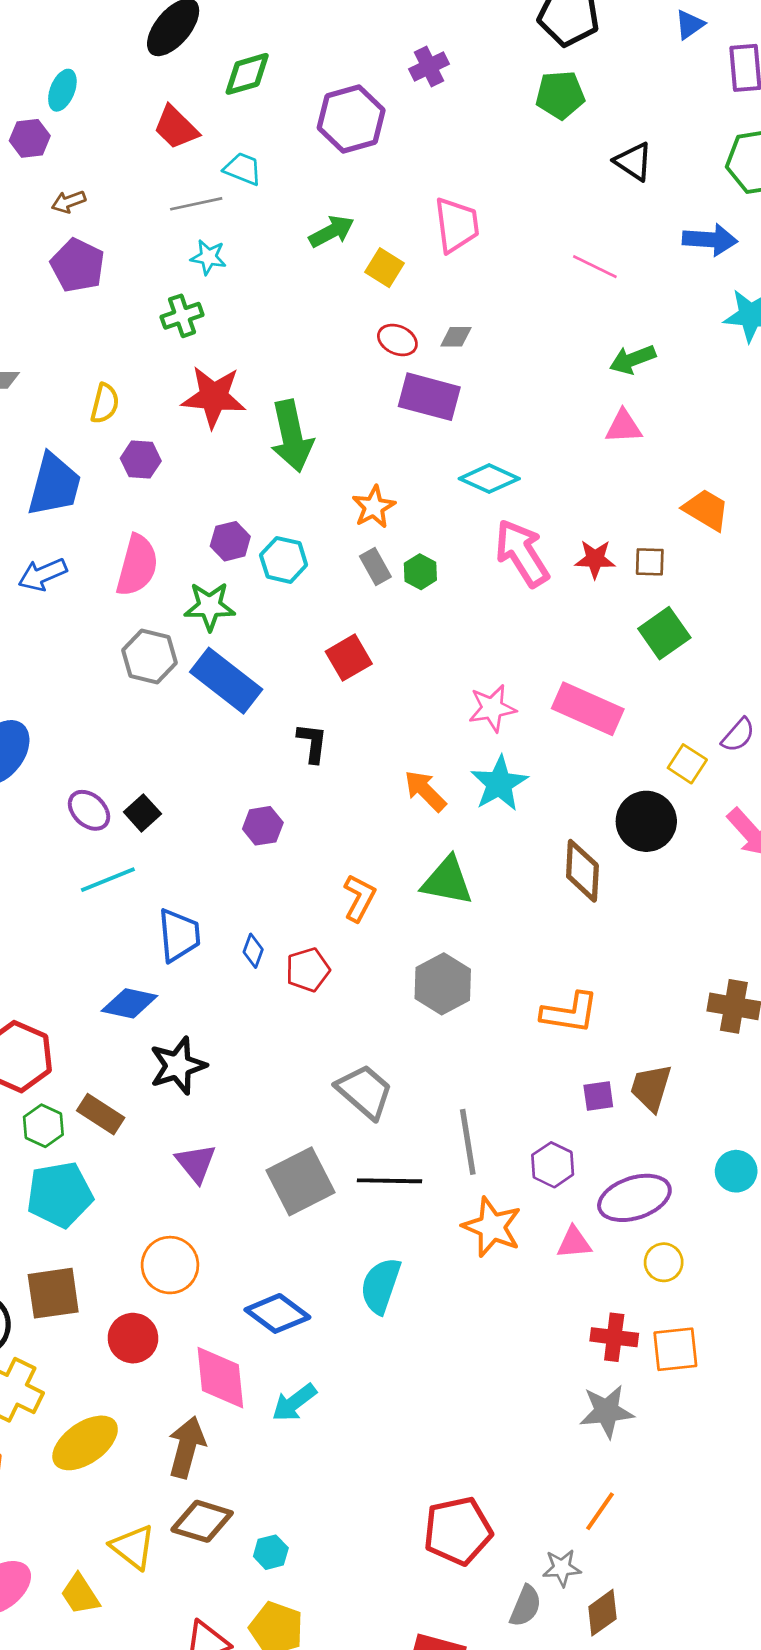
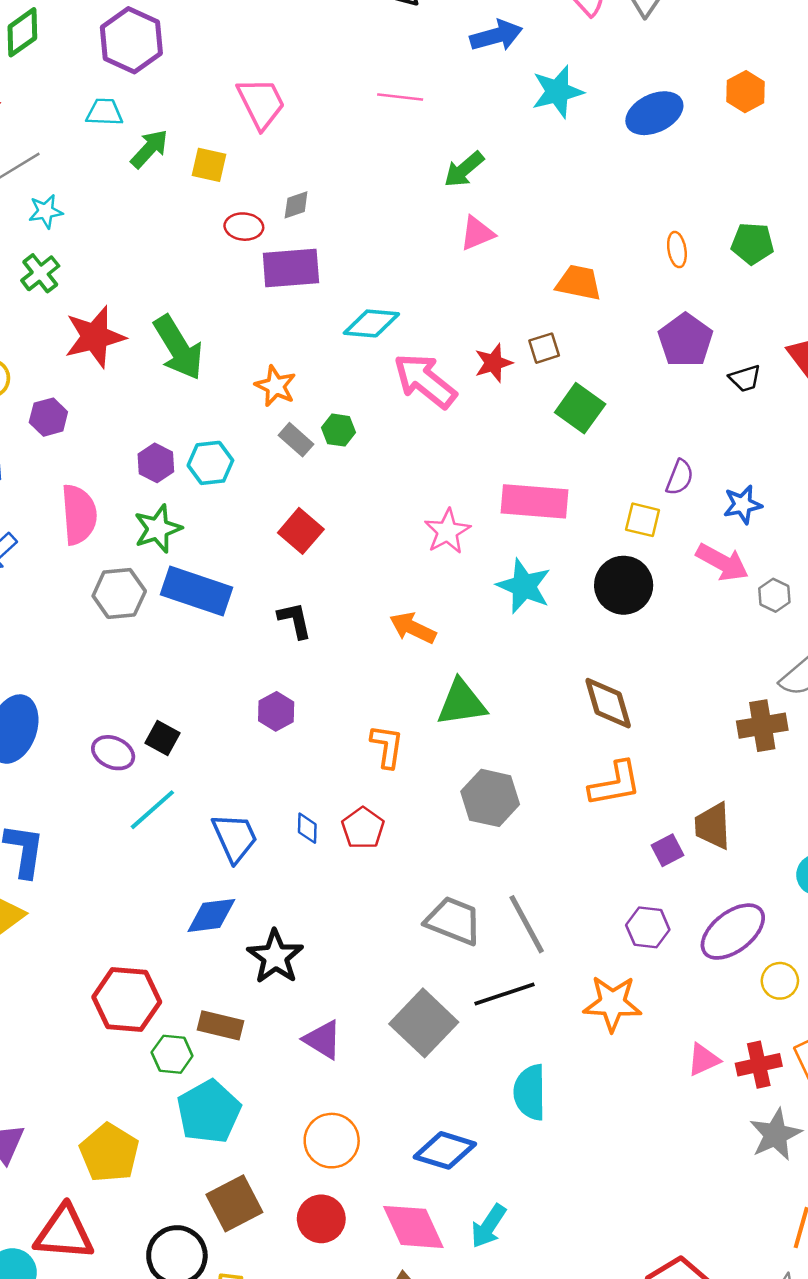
cyan trapezoid: (243, 169) -> (104, 112), moved
cyan star: (499, 784) -> (524, 586), moved
brown diamond: (582, 871) -> (608, 703), moved
gray line: (468, 1142) -> (527, 924), moved
pink triangle: (574, 1243) -> (703, 1060), moved

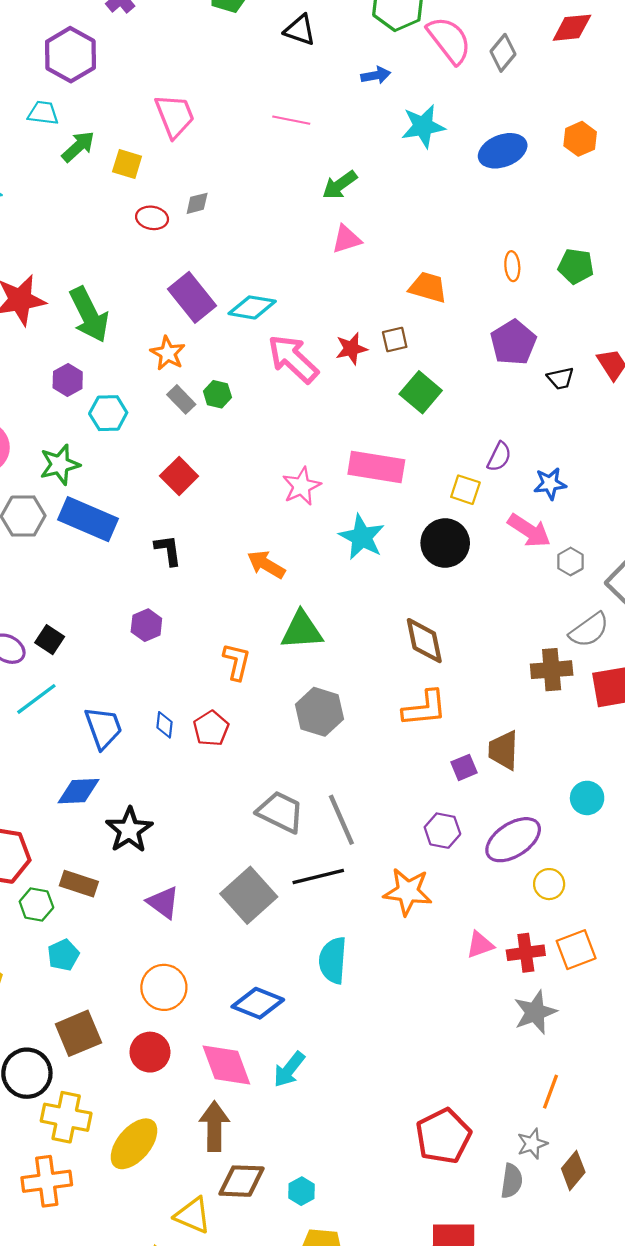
blue arrow: (496, 36) -> (376, 75), size x0.7
purple rectangle: (291, 268) -> (192, 297), moved, turned 51
purple hexagon: (156, 463) -> (68, 380), moved
cyan pentagon: (209, 1112) -> (63, 955), size x0.6

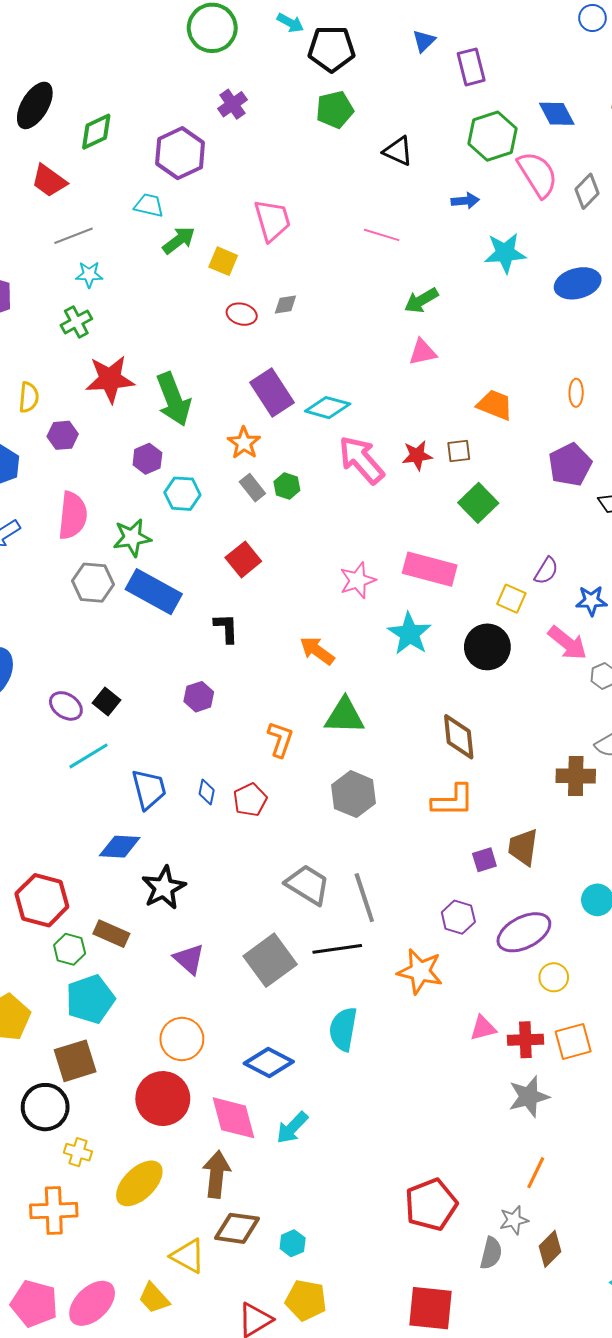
cyan pentagon: (63, 955) -> (90, 999), size x1.6
brown square: (78, 1033) -> (75, 1061), moved
red circle: (150, 1052) -> (163, 1099), size x1.4
yellow cross: (66, 1117) -> (78, 1152), size x0.6

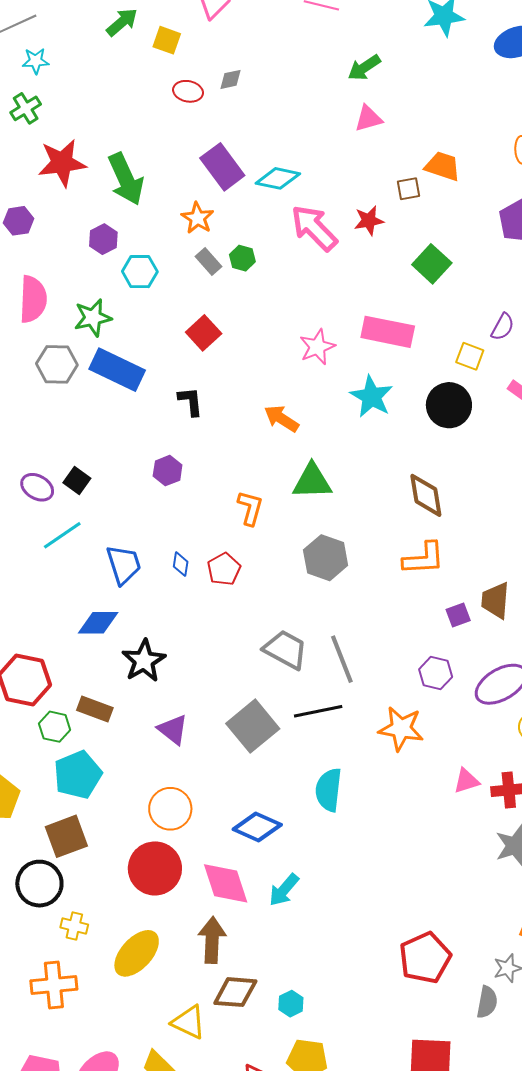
brown square: (459, 451) -> (408, 189), moved

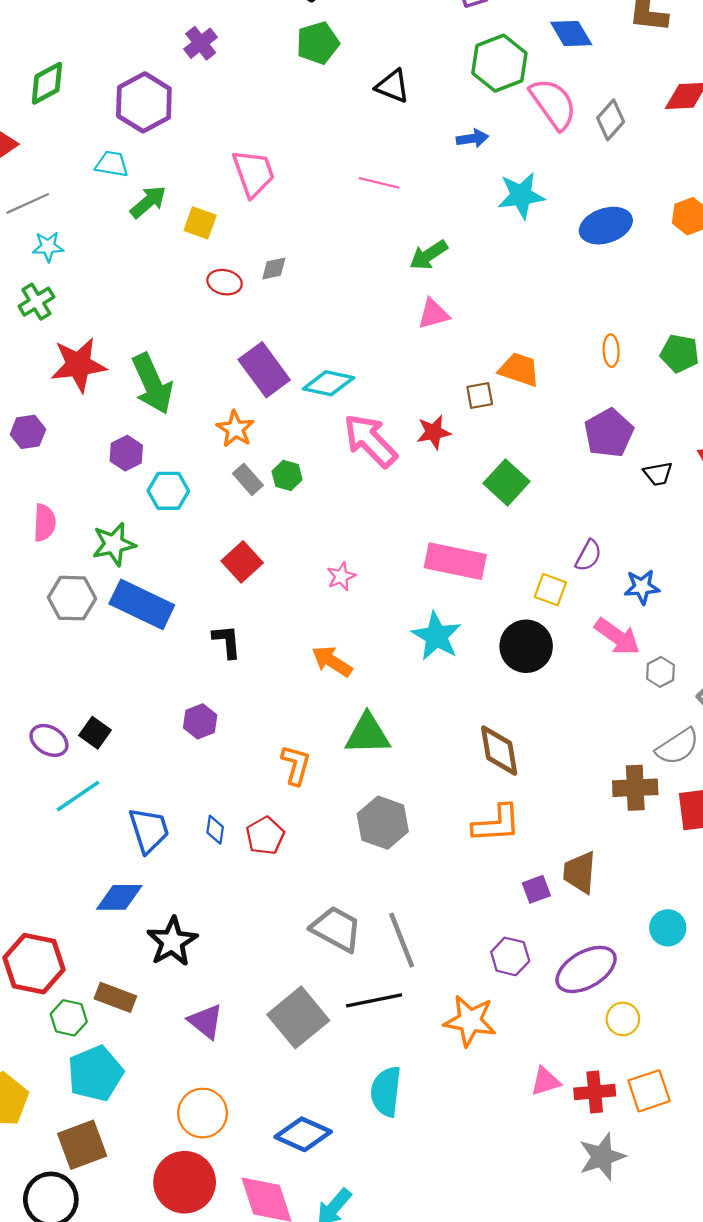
pink semicircle: (33, 299) -> (45, 523), size x0.7
pink star: (317, 347) -> (341, 576), moved, size x0.7

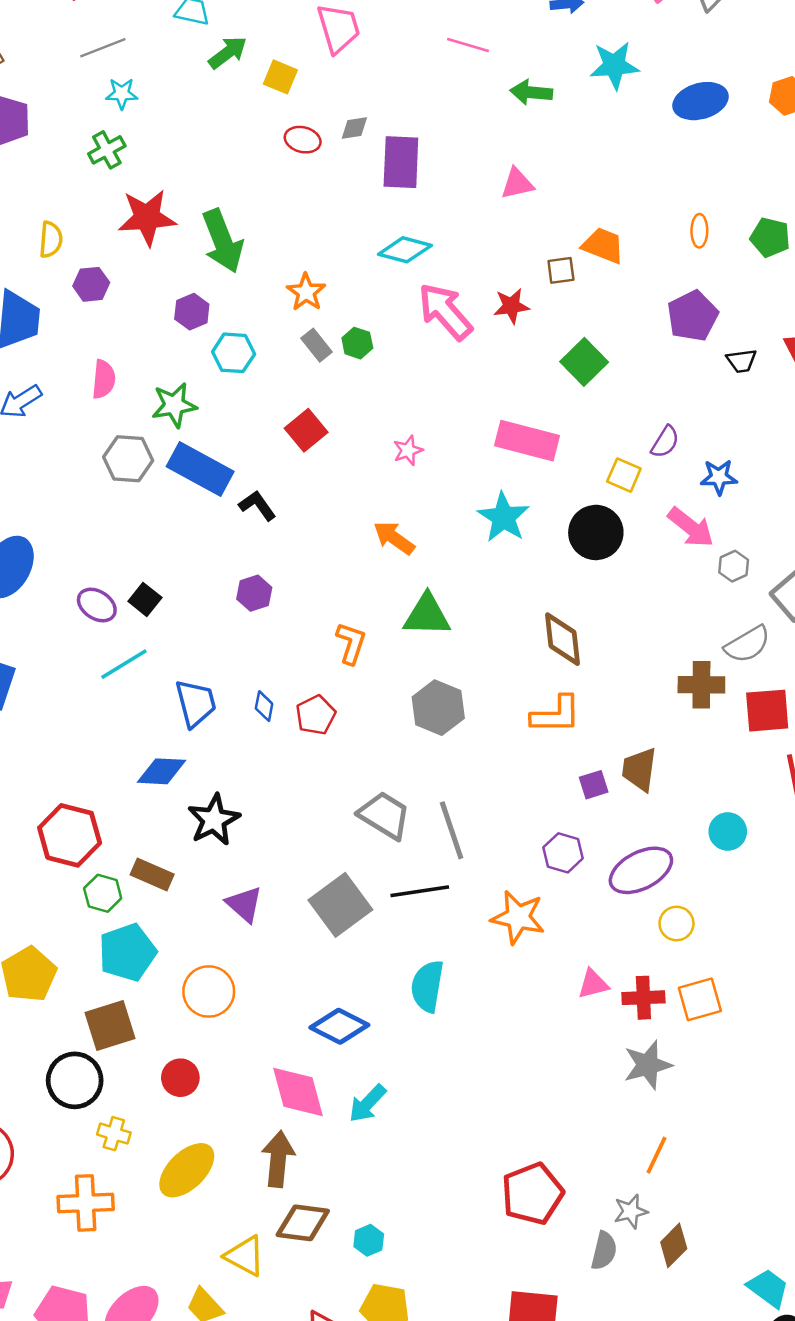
green arrow: (429, 255) -> (531, 92), moved, turned 36
purple rectangle: (264, 370) -> (401, 162), moved, turned 36
black L-shape: (227, 641) -> (257, 506), moved, turned -33
orange circle: (203, 1113) -> (209, 991), moved
red circle: (185, 1182) -> (180, 1078), moved, size x0.6

